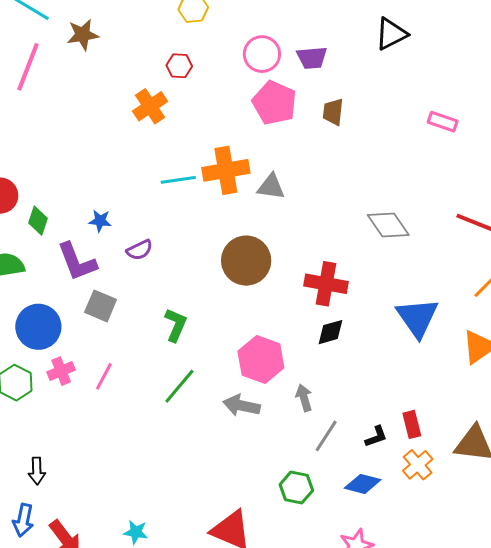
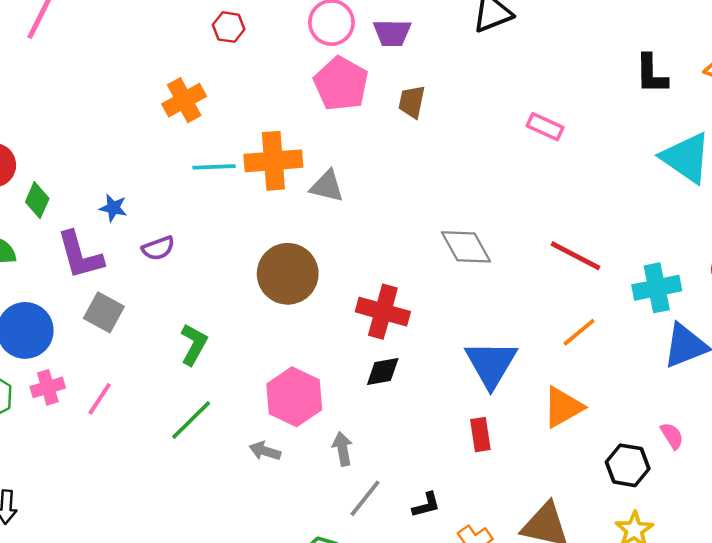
orange cross: (150, 106) -> (184, 100), moved
gray arrow: (242, 406) -> (265, 451), size x0.7
red rectangle: (412, 424) -> (480, 435), moved

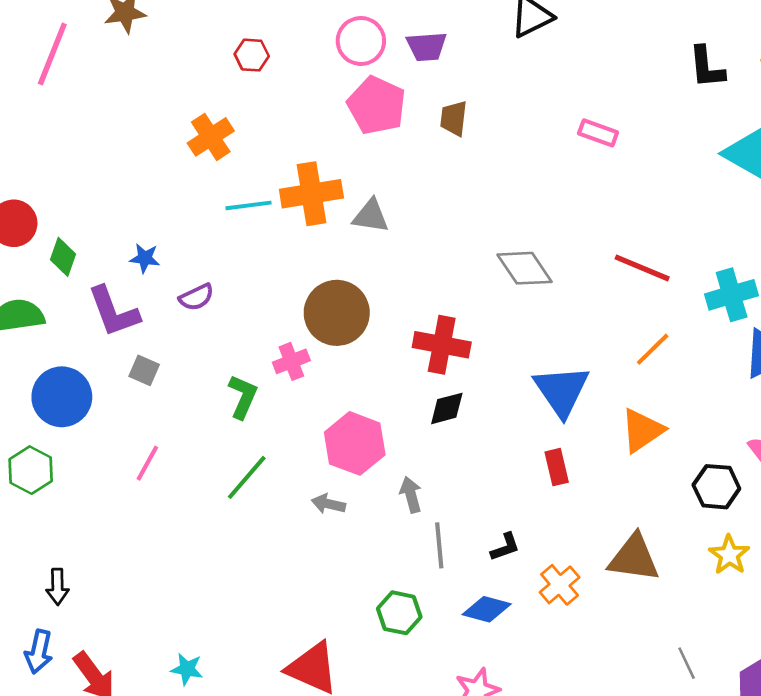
gray square: (104, 312) -> (144, 370), size x0.7
pink cross: (48, 387) -> (291, 361), moved
gray line: (365, 498) -> (439, 545), turned -39

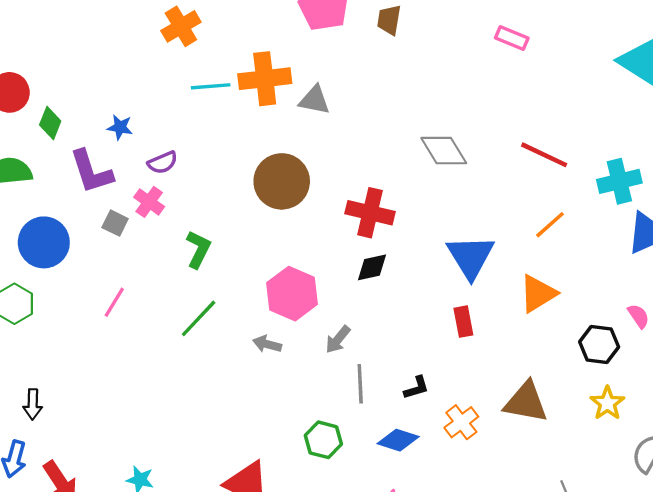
pink cross: (291, 361) -> (149, 202), moved, turned -36
gray arrow: (411, 495) -> (338, 339), turned -128

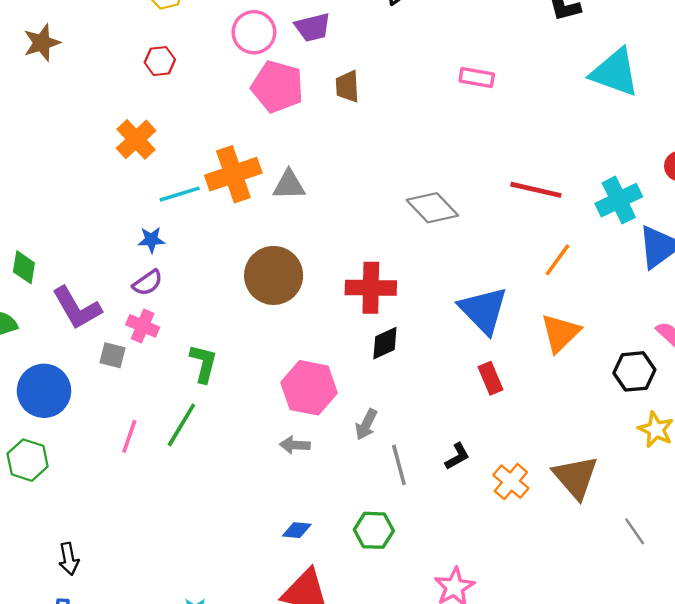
blue star: (120, 127) -> (151, 240), moved
green line: (199, 318) -> (181, 425), moved
brown triangle: (526, 402) -> (576, 477), moved, turned 51
blue diamond: (398, 440) -> (297, 530), moved, size x0.7

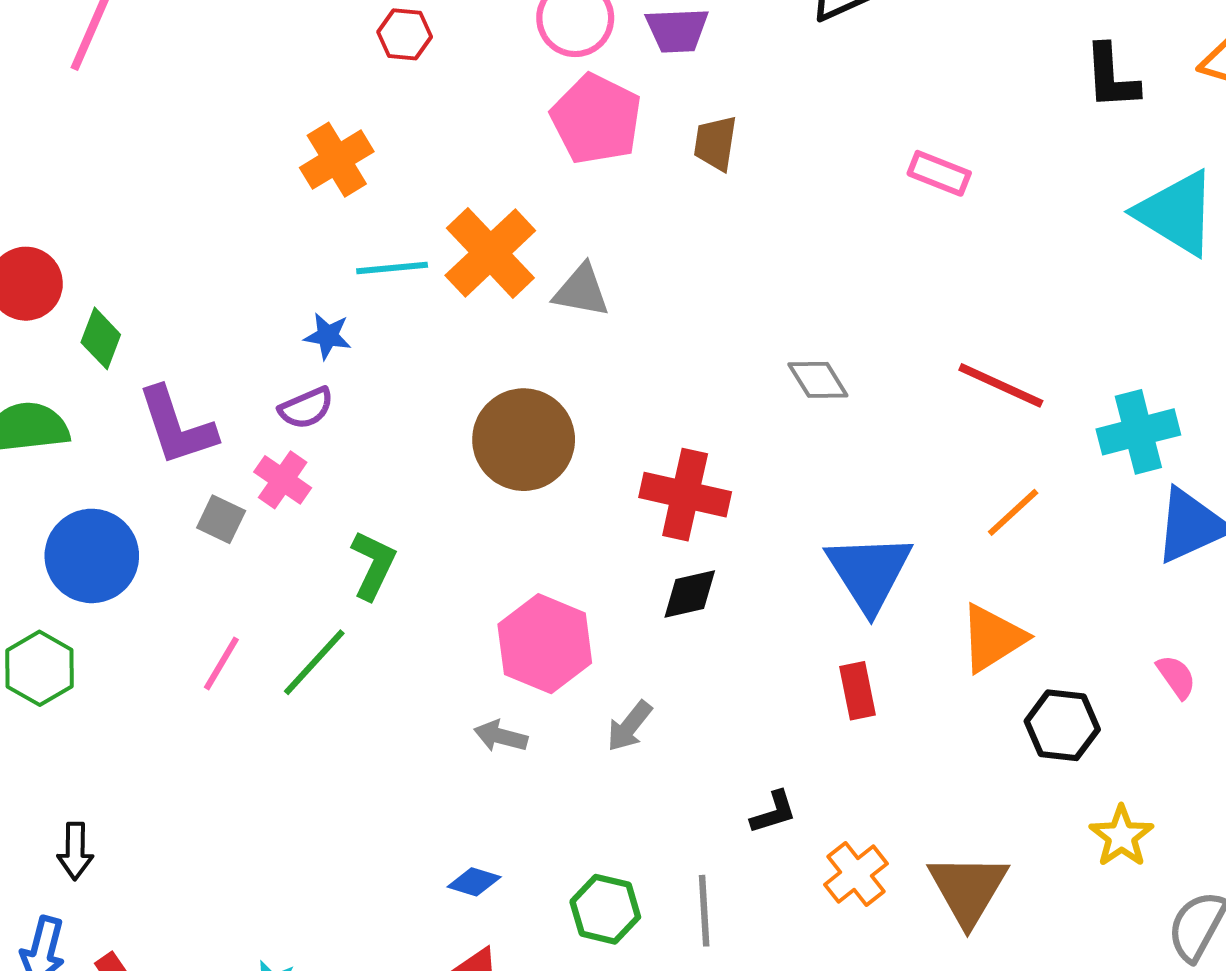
orange cross: (233, 174) -> (490, 253), turned -36
gray diamond: (432, 208) -> (818, 380), size x0.7
black hexagon: (634, 371) -> (1062, 725), moved
gray line: (399, 465) -> (704, 911), moved

